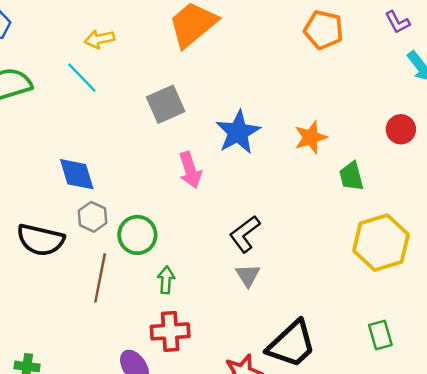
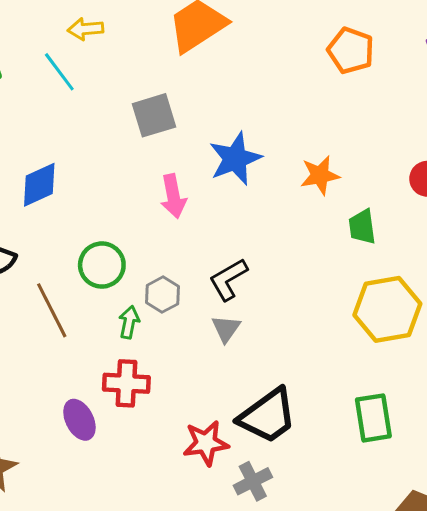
blue diamond: (77, 174) -> (39, 185), turned 75
gray hexagon: (93, 217) -> (162, 295), moved
brown line: (100, 278) -> (52, 310), turned -45
green rectangle: (380, 335) -> (373, 418), size x1.4

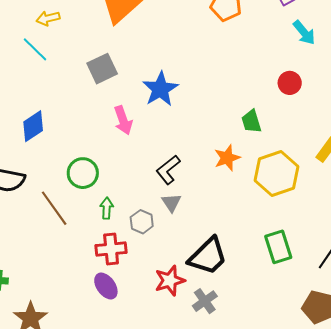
orange star: (320, 175) -> (227, 158), moved
gray hexagon: (162, 295) -> (142, 222), moved
purple ellipse: (79, 420) -> (106, 286), moved

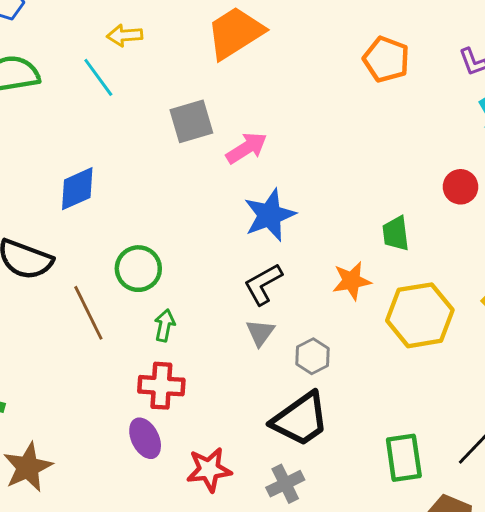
blue star: (160, 89) -> (270, 215), moved
pink arrow: (123, 120) -> (247, 148), moved, turned -112
gray hexagon: (142, 222) -> (313, 356), moved
green rectangle: (278, 247) -> (404, 458), moved
red star: (170, 281) -> (209, 470), moved

